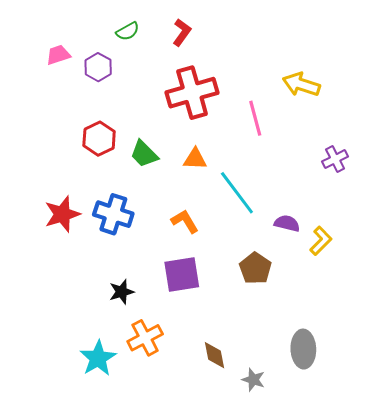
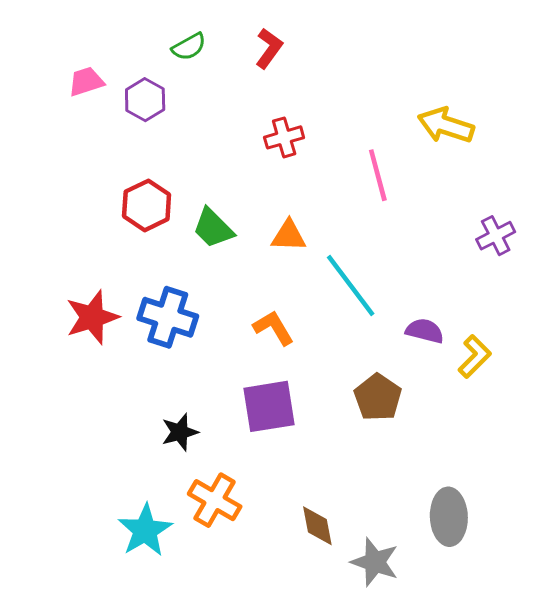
red cross: (192, 93) -> (284, 137), size x0.5
orange cross: (145, 338) -> (215, 500), turned -32
gray star: (253, 380) -> (375, 562), size x1.4

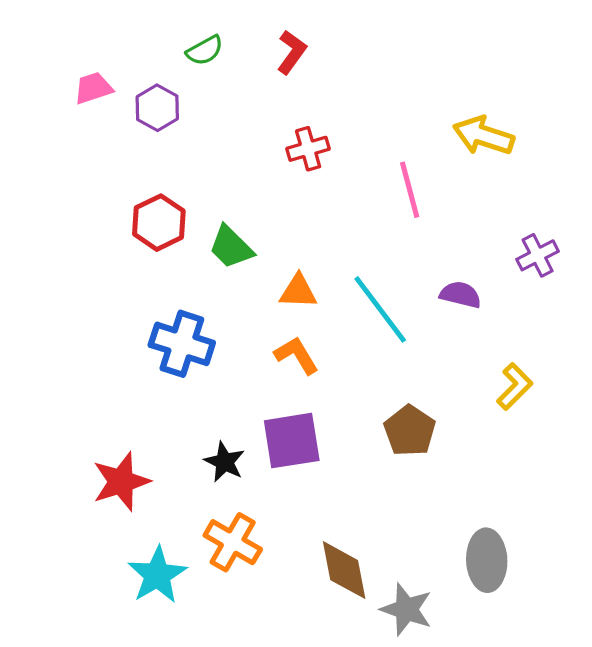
orange triangle: (289, 236) -> (298, 291), moved
red star: (92, 317) -> (121, 482), moved
purple semicircle: (425, 331) -> (461, 295), moved
black star: (180, 432) -> (224, 462), moved, turned -30
brown diamond: (317, 526) -> (344, 570), size x1.4

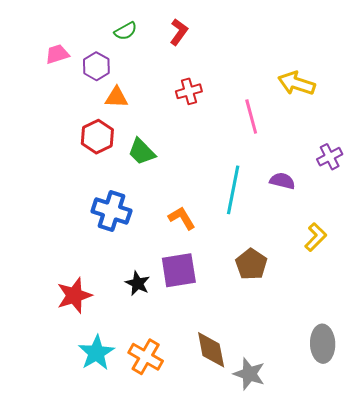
orange triangle: (298, 291) -> (117, 97), moved
cyan line: (380, 309) -> (233, 190), turned 48
orange cross: (233, 542) -> (146, 357), moved
gray ellipse: (487, 560) -> (323, 344), moved

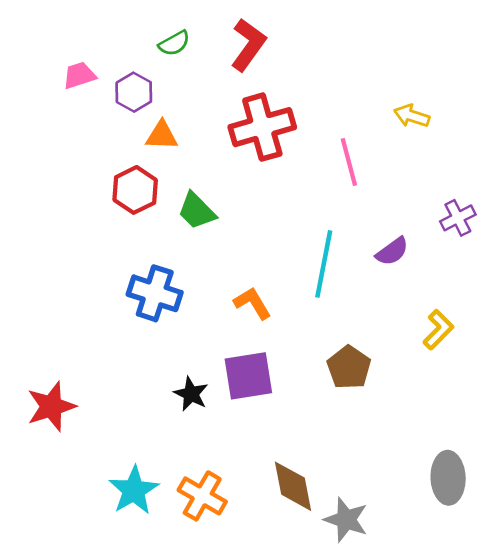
red L-shape: (179, 32) -> (248, 45), size x1.4
yellow arrow: (296, 83) -> (412, 116), size x0.7
red cross: (189, 91) -> (262, 127), size x1.8
purple semicircle: (282, 181) -> (392, 251), turned 130
red star: (74, 295) -> (51, 407), moved

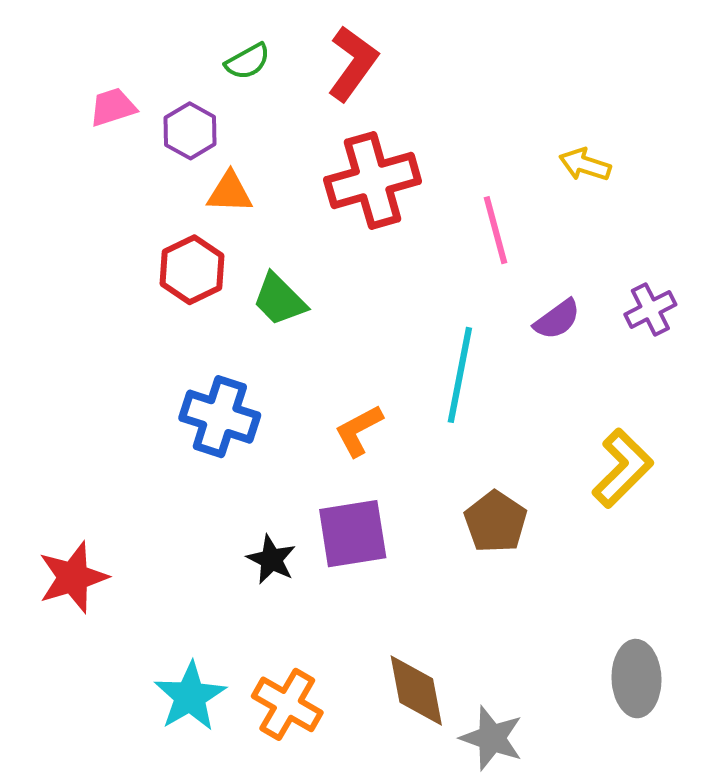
purple semicircle: (392, 251) -> (557, 319), moved
orange L-shape: (252, 303) -> (359, 431), turned -87
yellow L-shape: (438, 330) -> (623, 468), size x1.4

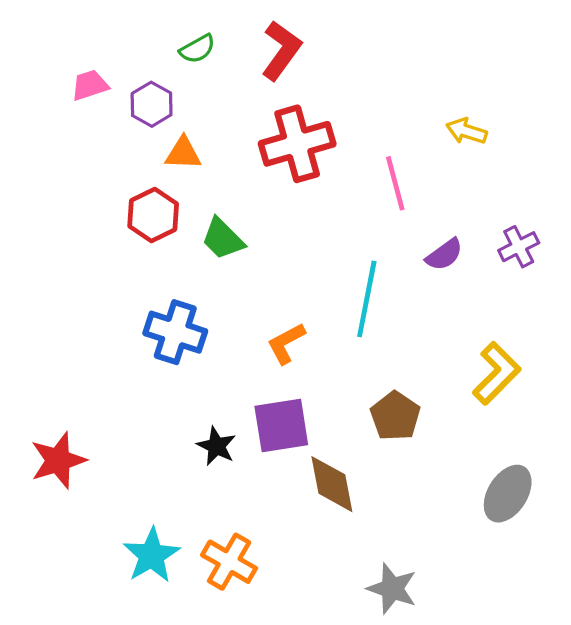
gray ellipse: (636, 679) -> (508, 494), moved, turned 34
brown diamond: (416, 690) -> (332, 484), moved

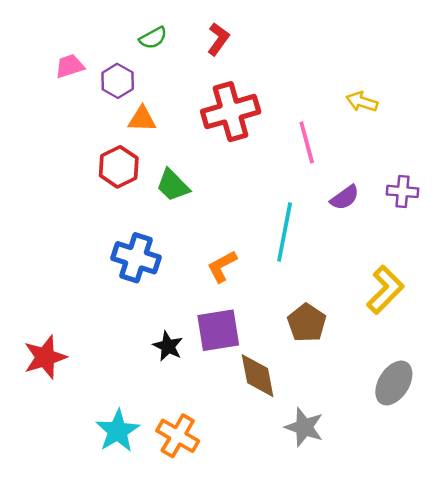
red L-shape: (281, 50) -> (218, 39), size x0.7
purple cross: (519, 247) -> (402, 191), turned 32
gray star: (392, 589) -> (304, 427), moved

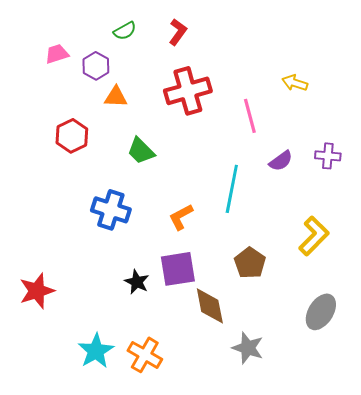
red hexagon: (119, 167) -> (72, 136), moved

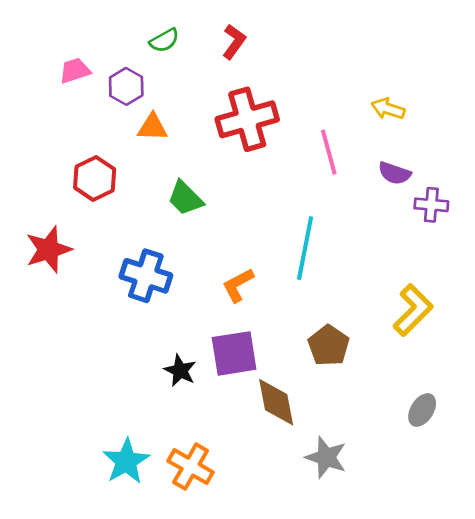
purple semicircle: (281, 161) -> (394, 173), moved, turned 55
red star: (37, 291) -> (49, 250), moved
gray ellipse: (321, 312) -> (422, 410), size x0.7

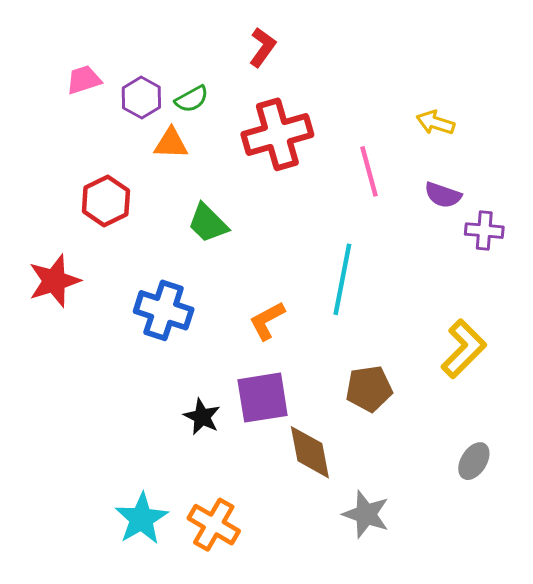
green semicircle: (164, 40) -> (192, 99), moved
brown pentagon: (329, 346) -> (369, 389), turned 30

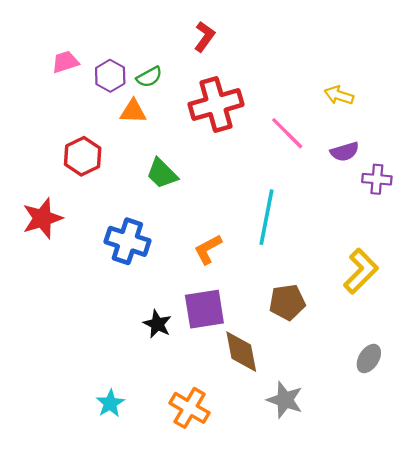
pink line: (369, 171) -> (287, 133), turned -30
purple semicircle: (443, 195) -> (345, 152), turned -36
cyan star: (141, 519) -> (110, 403), size x0.7
orange cross: (214, 525) -> (190, 408), moved

